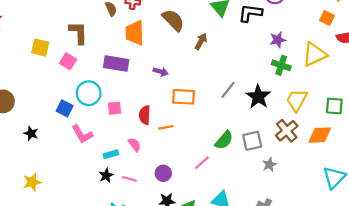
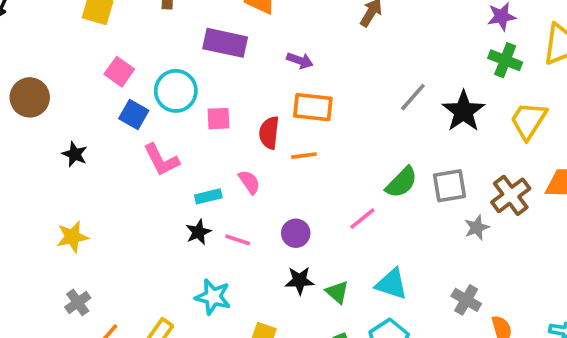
pink square: (68, 61) -> (119, 72), moved
orange rectangle: (183, 97) -> (313, 107), moved
brown cross: (287, 131) -> (511, 195), moved

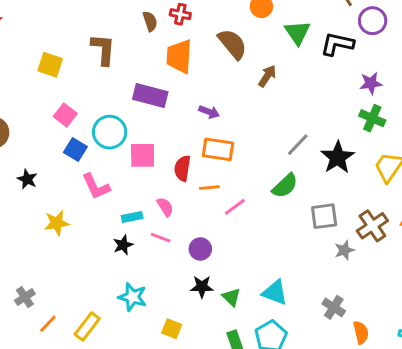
pink square: (218, 119) -> (143, 155), size x1.4
green semicircle: (402, 182) -> (285, 186), moved
pink line: (362, 219) -> (235, 207), moved
yellow star: (72, 237) -> (57, 223), moved
pink line: (238, 240) -> (161, 238), moved

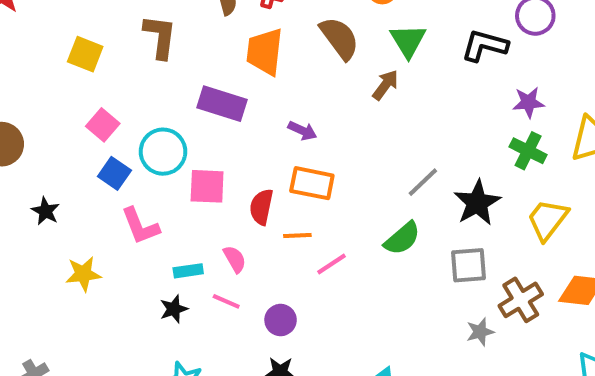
green triangle: (297, 33) -> (408, 41), moved
gray square: (324, 216) -> (469, 265), moved

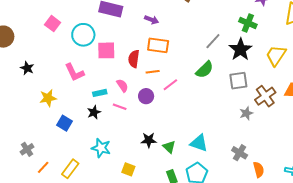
green cross: (528, 151) -> (248, 23), moved
blue square: (114, 173) -> (64, 123), moved
purple circle: (281, 320) -> (146, 96), moved

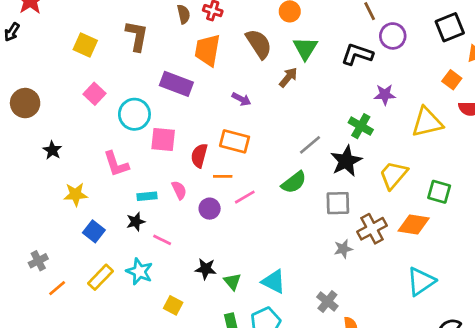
purple arrow: (152, 20) -> (241, 99), moved
pink line: (120, 107) -> (162, 240), moved
yellow rectangle: (70, 169) -> (101, 277), moved

